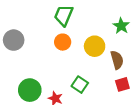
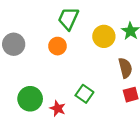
orange circle: (63, 42) -> (57, 46), moved
yellow circle: (95, 46) -> (104, 36), moved

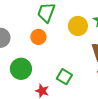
green circle: (30, 99) -> (21, 69), moved

